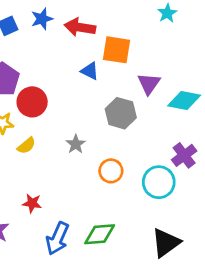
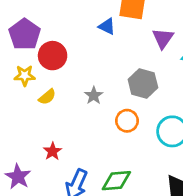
gray hexagon: (121, 113) -> (143, 84), moved
red star: (32, 203) -> (53, 151), turned 30

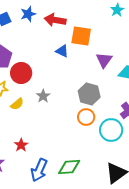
gray star: (94, 95) -> (43, 96), moved
orange circle: (127, 121) -> (86, 117), moved

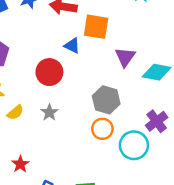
red circle: (21, 73) -> (49, 72), moved
gray star: (43, 96) -> (49, 112), moved

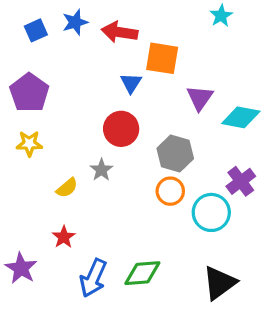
blue triangle: (72, 46) -> (131, 83), turned 36
red circle: (49, 72) -> (121, 129), moved
yellow semicircle: (15, 112) -> (67, 188), moved

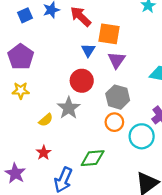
red arrow: (119, 32) -> (81, 16), turned 35
purple triangle: (200, 98) -> (117, 60), moved
gray star: (101, 170) -> (69, 108), size x1.5
green diamond: (142, 273) -> (93, 158), moved

